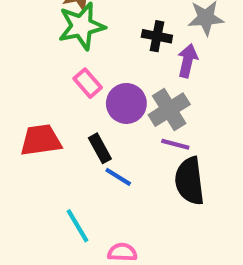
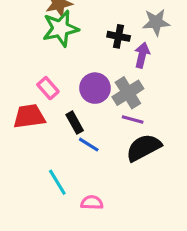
pink rectangle: (88, 83) -> (48, 88), moved
black semicircle: (190, 181) -> (144, 148), turned 69

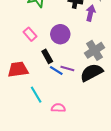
gray cross: (128, 93) -> (95, 50), moved
red trapezoid: (29, 116) -> (18, 69), moved
purple line: (133, 119) -> (67, 68), moved

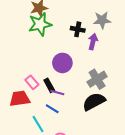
pink rectangle: (30, 34) -> (32, 82), moved
purple line: (67, 68) -> (57, 92), moved
blue line: (56, 70) -> (52, 109), moved

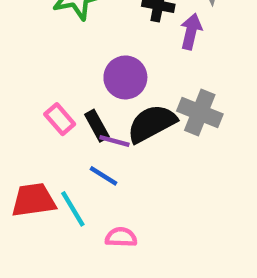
gray cross: (97, 79) -> (200, 112), turned -36
red trapezoid: (20, 99) -> (33, 200), moved
black semicircle: (94, 102) -> (152, 123), moved

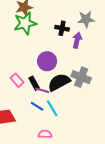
cyan line: (73, 209) -> (52, 108), moved

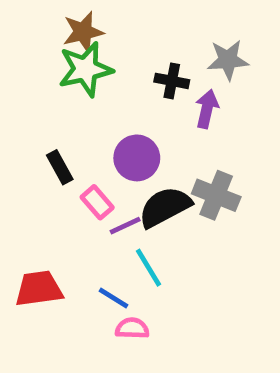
pink rectangle: (17, 80) -> (97, 202), moved
black rectangle: (34, 83) -> (60, 167), moved
purple line: (42, 90) -> (125, 226), turned -40
blue line: (37, 106) -> (113, 298), moved

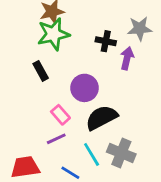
black rectangle: (60, 167) -> (41, 71), moved
gray cross: (216, 195) -> (121, 153), moved
purple line: (125, 226) -> (56, 139), moved

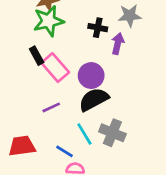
purple circle: (85, 88) -> (91, 76), moved
pink rectangle: (60, 115) -> (55, 68), moved, size x1.5
purple line: (56, 139) -> (51, 107), moved

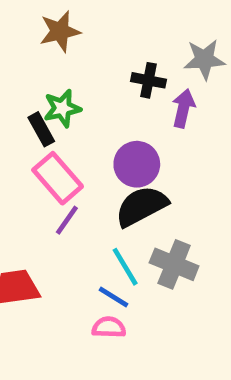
green star: (49, 21) -> (62, 108), moved, size x0.7
pink rectangle: (55, 68) -> (58, 178), moved
purple line: (51, 107) -> (67, 220), turned -30
blue line: (64, 151) -> (113, 297), moved

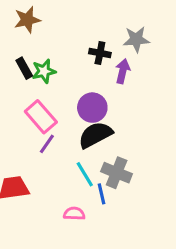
brown star: (60, 31) -> (27, 20), moved
black rectangle: (41, 129) -> (24, 68), moved
blue line: (113, 297) -> (101, 194), moved, turned 45

